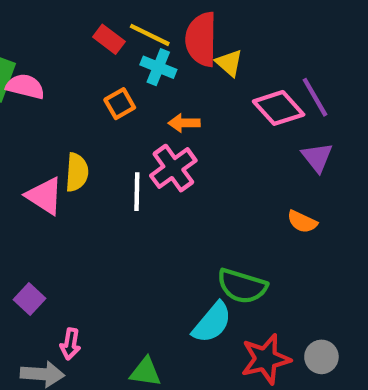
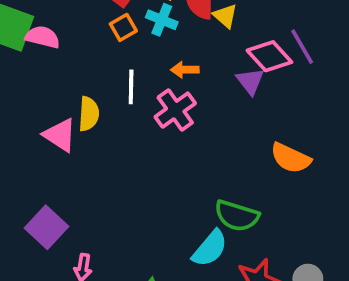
orange square: (120, 104) -> (123, 27), moved
purple triangle: (317, 157) -> (250, 81), moved
white line: (137, 192) -> (131, 87), moved
orange semicircle: (302, 222) -> (291, 158), size x1.5
purple square: (30, 299) -> (46, 227), size x1.5

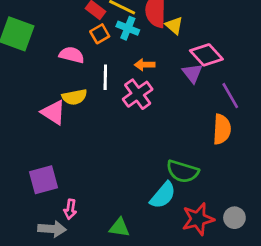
pink semicircle: (43, 37) -> (72, 55), moved
purple line: (302, 47) -> (230, 96), moved
yellow semicircle: (89, 114) -> (74, 97), turned 75
orange semicircle: (291, 158) -> (222, 129), turned -112
purple square: (46, 227) -> (44, 180), turned 32

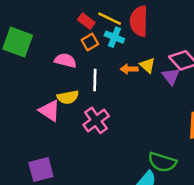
yellow triangle: (174, 25) -> (148, 65), moved
pink cross: (138, 94) -> (96, 120), moved

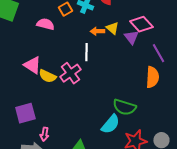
white line: (95, 80) -> (86, 52), moved
yellow semicircle: (68, 97) -> (47, 76), moved, turned 36

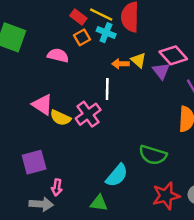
cyan semicircle: (110, 124) -> (117, 175), moved

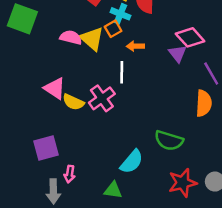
orange square: (82, 37) -> (113, 29), moved
yellow triangle: (138, 60) -> (92, 39), moved, size x1.5
gray arrow: (41, 204) -> (53, 191), turned 85

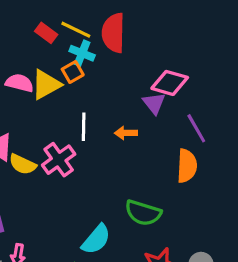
pink diamond: (190, 37) -> (170, 83), turned -32
yellow triangle: (92, 39) -> (46, 84), turned 50
orange arrow: (135, 46) -> (126, 133), moved

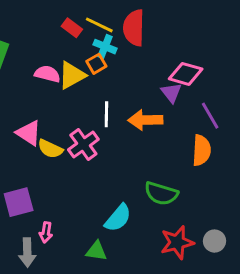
orange arrow: (126, 133) -> (145, 120), size x1.6

